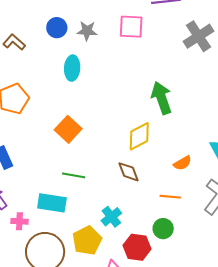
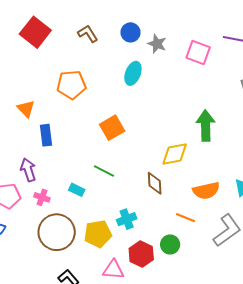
orange semicircle: (182, 163) -> (206, 191), size x1.5
cyan rectangle: (52, 203) -> (77, 190), size x0.6

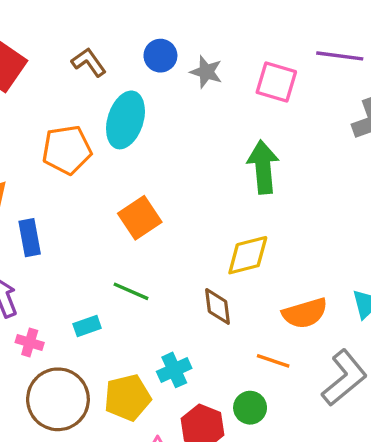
cyan ellipse: (133, 73) -> (125, 120), moved, size x1.4
green arrow: (206, 126) -> (263, 167), moved
cyan rectangle: (77, 190) -> (87, 326), turned -42

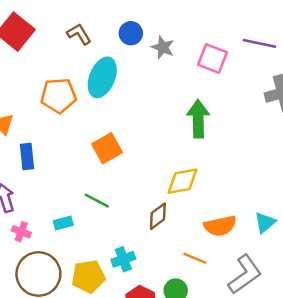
brown diamond: (218, 306) -> (158, 216), turned 56

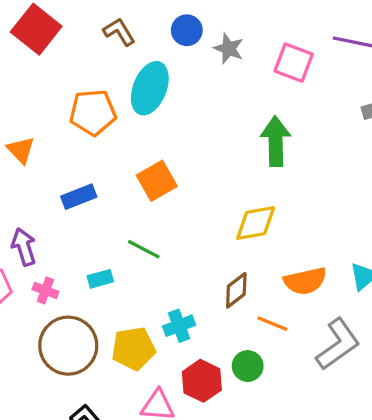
blue rectangle: (27, 156) -> (79, 197), moved, turned 75
brown diamond: (158, 216) -> (236, 290), moved

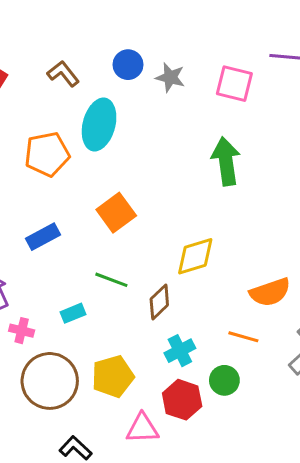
yellow diamond: (256, 223) -> (195, 256), moved
brown diamond: (236, 290) -> (159, 302), moved
cyan cross: (179, 326) -> (180, 351), moved

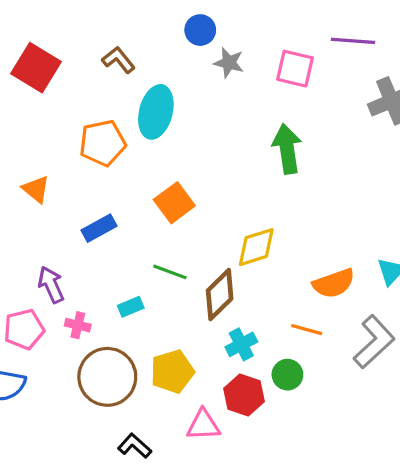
blue circle: (128, 65) -> (200, 30), moved
brown diamond: (159, 302) -> (220, 295), size x1.4

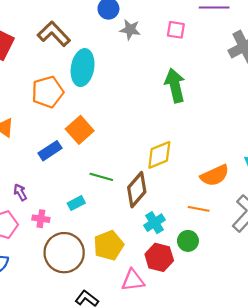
brown L-shape: (118, 60) -> (54, 34), size x1.4
pink square: (295, 69) -> (176, 30), size x0.7
orange square: (174, 203) -> (80, 130), moved
purple arrow: (51, 285) -> (20, 192), size x0.7

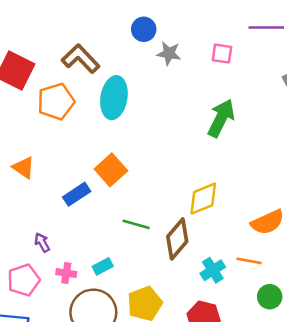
green arrow: (175, 85) -> (221, 118), turned 40
orange pentagon: (48, 92) -> (56, 102), moved
cyan rectangle: (76, 203) -> (103, 266), moved
cyan cross: (154, 223) -> (213, 270), moved
green circle: (188, 241) -> (270, 297), moved

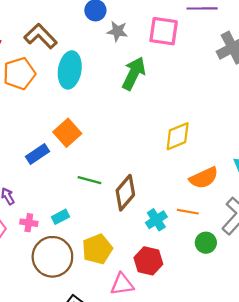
pink square: (222, 54) -> (164, 31), size x1.6
green arrow: (221, 118) -> (134, 73), moved
yellow diamond: (203, 199) -> (178, 136), moved

